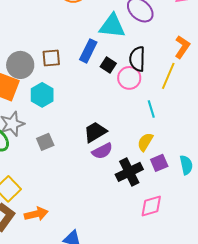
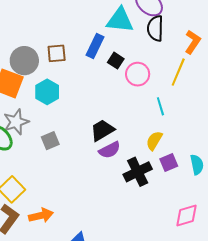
black semicircle: (137, 59) -> (155, 28), moved
pink diamond: (151, 206) -> (186, 215), moved

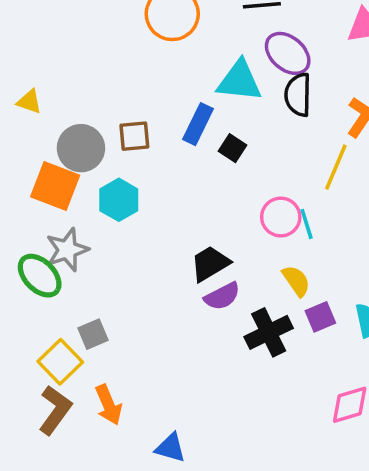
pink circle: (138, 74) -> (281, 217), moved
gray square: (50, 141) -> (93, 334), moved
yellow semicircle: (154, 141) -> (296, 281), turned 114
orange arrow: (41, 215) -> (109, 405), turned 80

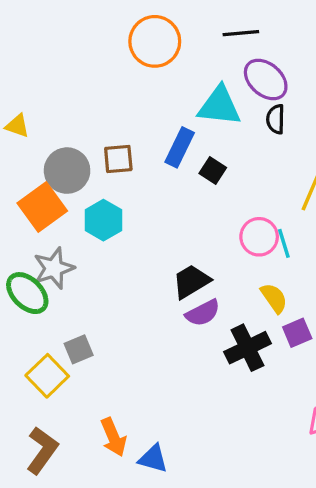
black semicircle: (298, 95) -> (276, 119), size x0.7
orange square: (55, 186) -> (42, 207), turned 33
orange arrow: (109, 405) -> (113, 437), moved
brown L-shape: (55, 410) -> (42, 450), moved

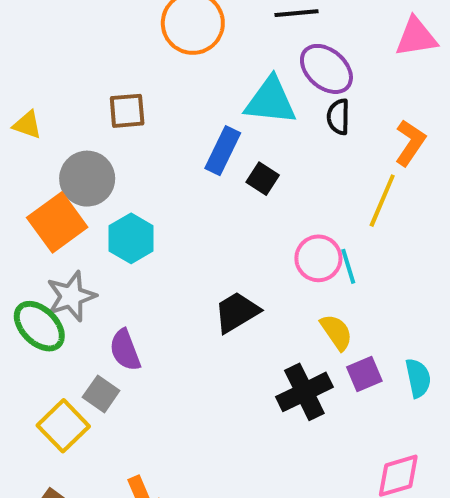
brown square: (118, 159) -> (127, 111), moved
purple semicircle: (203, 313) -> (125, 350), moved, turned 96
gray square: (79, 349) -> (101, 394), turned -32

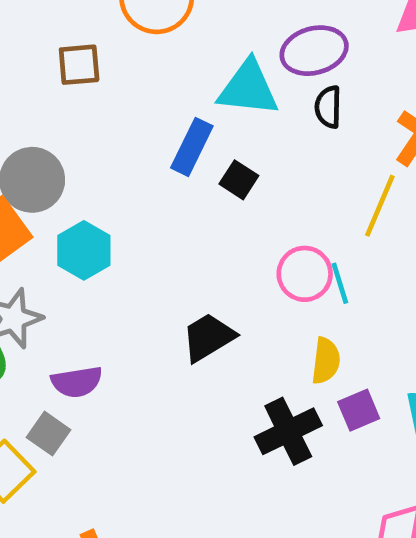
purple ellipse: (326, 69) -> (314, 51), turned -56
brown square: (127, 111) -> (79, 65), moved
yellow semicircle: (336, 332) -> (326, 361), turned 42
purple semicircle: (125, 350) -> (77, 382), turned -78

